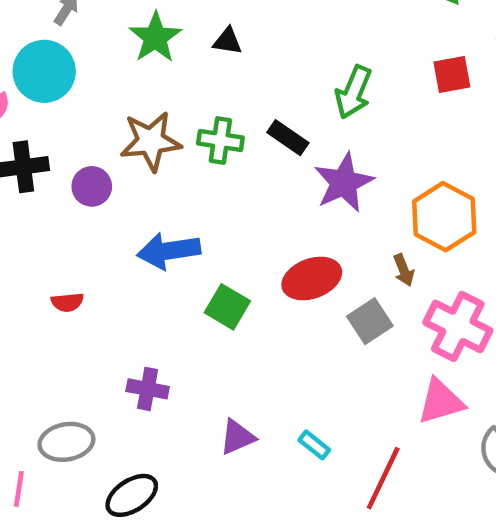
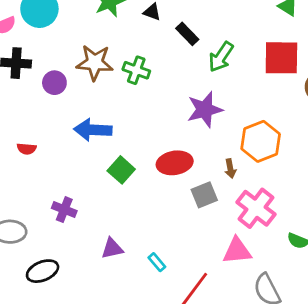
red square: (452, 75) -> (281, 58), size x1.6
black rectangle: (288, 138) -> (187, 34), moved

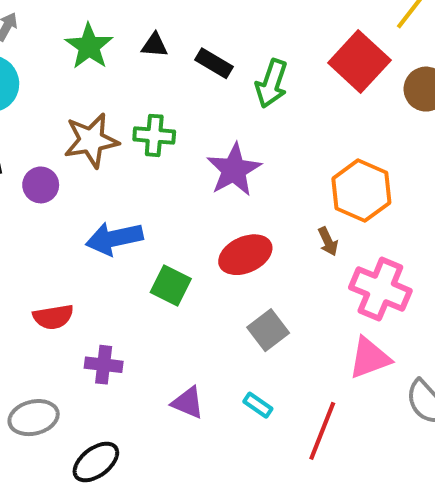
red square: (281, 58) -> (359, 62), turned -33
purple star: (205, 110) -> (234, 170), moved
red semicircle: (27, 149) -> (53, 317), moved, size x1.4
gray square: (204, 195) -> (268, 330), moved
purple triangle: (112, 248) -> (188, 403), turned 50

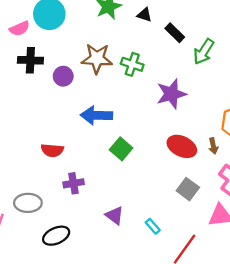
red ellipse: (245, 255) -> (182, 146), moved, turned 36
gray square: (268, 330) -> (188, 189), moved, turned -30
purple cross: (104, 365) -> (74, 183), turned -30

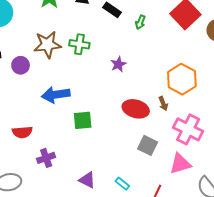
green arrow: (204, 52) -> (140, 22), size x0.6
purple star: (171, 94) -> (118, 64), size x0.6
green square: (121, 149) -> (83, 120), turned -36

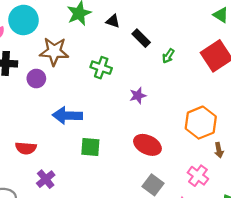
brown star: (47, 45) -> (54, 51), moved
brown arrow: (163, 104) -> (219, 150), moved
pink cross: (188, 129) -> (198, 176), size x0.7
purple cross: (46, 158) -> (46, 179), turned -30

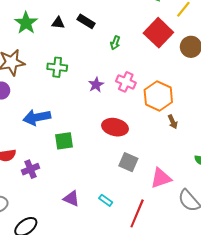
black rectangle: (141, 38) -> (86, 21), moved
brown arrow: (219, 150) -> (173, 122), moved
pink cross: (198, 176) -> (126, 82), moved
purple cross: (46, 179) -> (31, 169), moved, turned 30

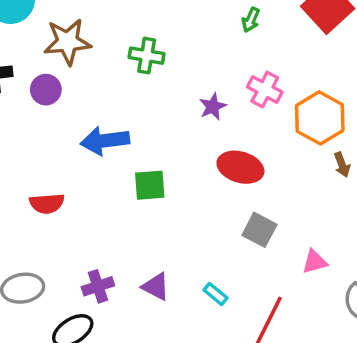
purple star: (96, 85) -> (213, 107), moved
purple cross: (31, 169) -> (98, 286), moved
pink triangle: (161, 178) -> (315, 262), size x0.7

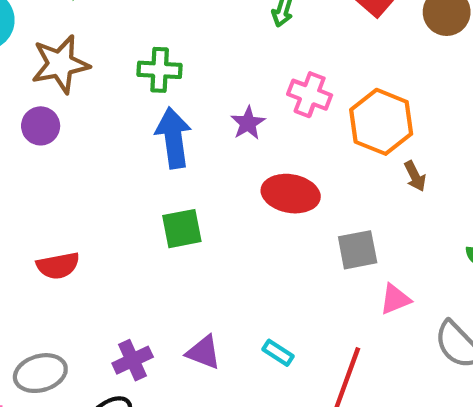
blue arrow: (105, 141) -> (173, 138), moved, turned 96
gray square: (259, 230) -> (358, 250), moved, turned -32

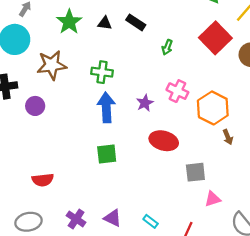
purple circle: (41, 126) -> (35, 106), moved
red semicircle: (58, 266) -> (43, 180), moved
purple cross: (133, 360) -> (76, 219), turned -36

